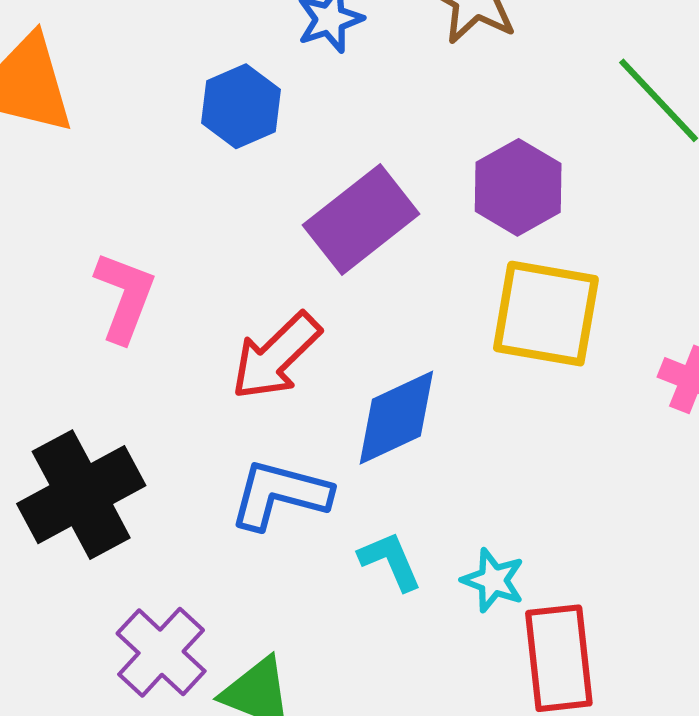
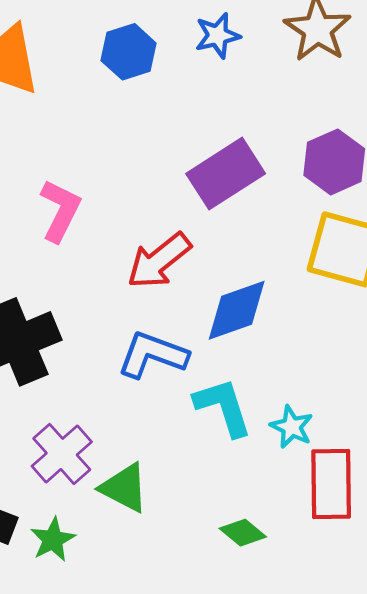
blue hexagon: (241, 106) -> (129, 52), moved
cyan L-shape: (390, 561) -> (223, 407), size x1.4

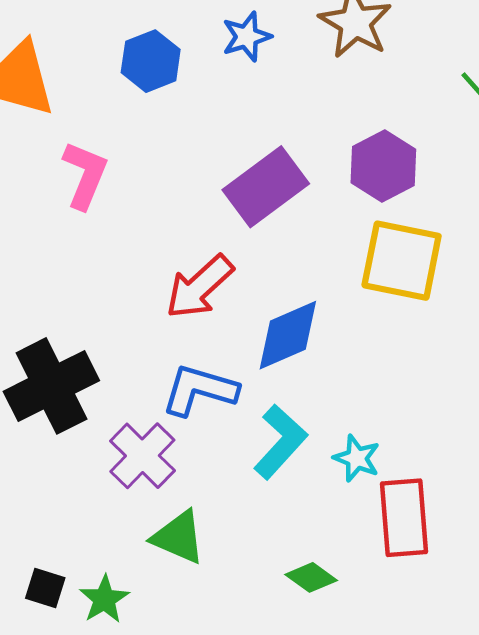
pink L-shape: (60, 211) -> (85, 175), moved
cyan L-shape: (223, 407) -> (280, 442), turned 64
purple cross: (62, 454) -> (142, 456), moved

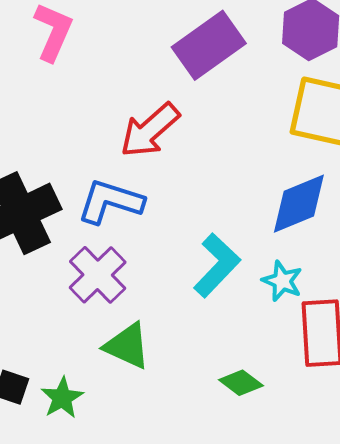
blue diamond: (288, 335) -> (299, 204), moved
blue L-shape: (200, 390) -> (110, 202), moved

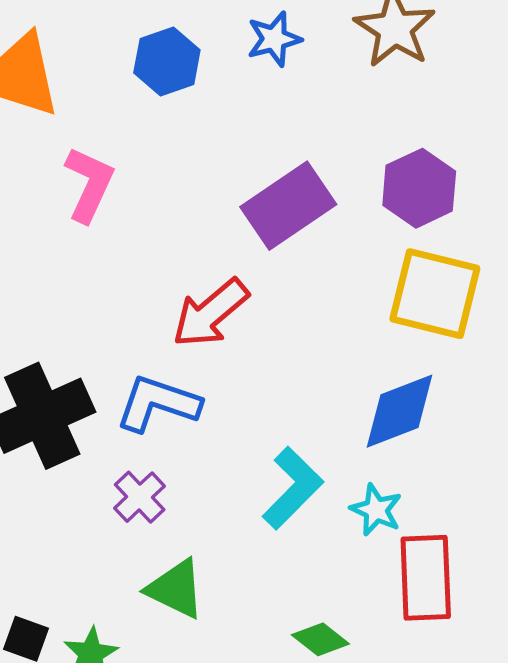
purple cross: (98, 275) -> (140, 497), size x0.7

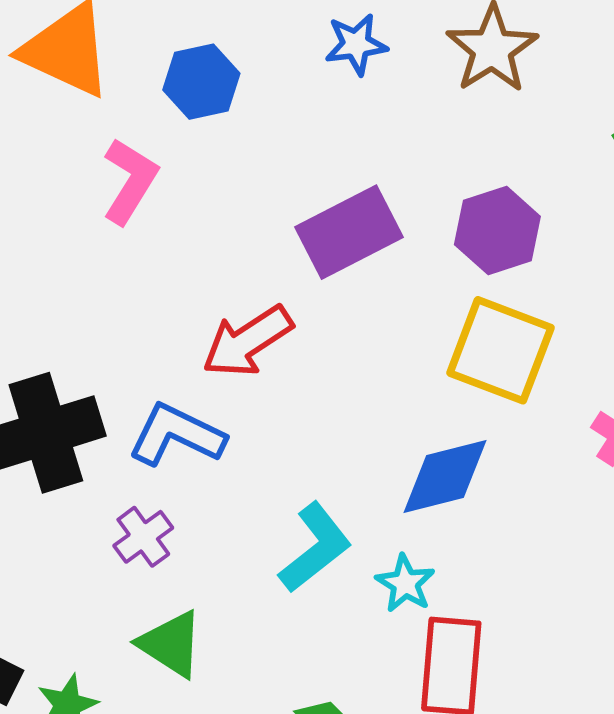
blue hexagon: (167, 61) -> (201, 82), moved

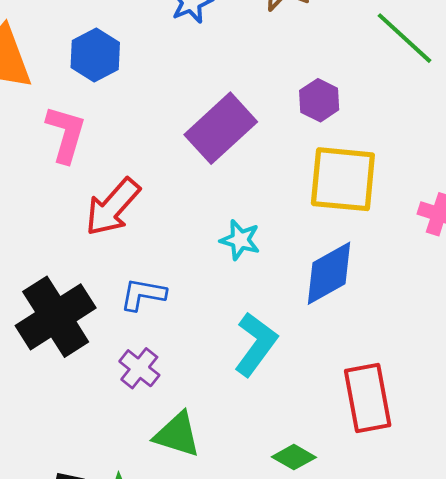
purple hexagon: (497, 231) -> (319, 100), size x0.7
red arrow: (247, 341) -> (113, 207), moved
blue L-shape: (177, 435) -> (143, 294), size x0.7
cyan star: (405, 583) -> (240, 240), moved

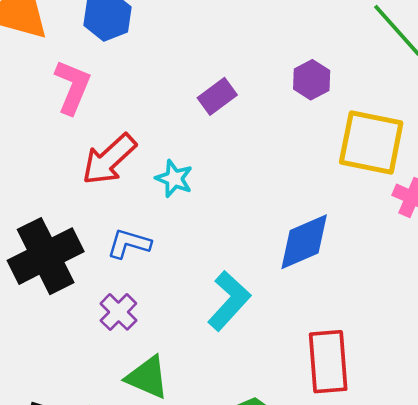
purple rectangle: (221, 128) -> (217, 96), size x0.6
yellow square: (343, 179) -> (371, 142), moved
cyan star: (240, 240) -> (174, 179), moved

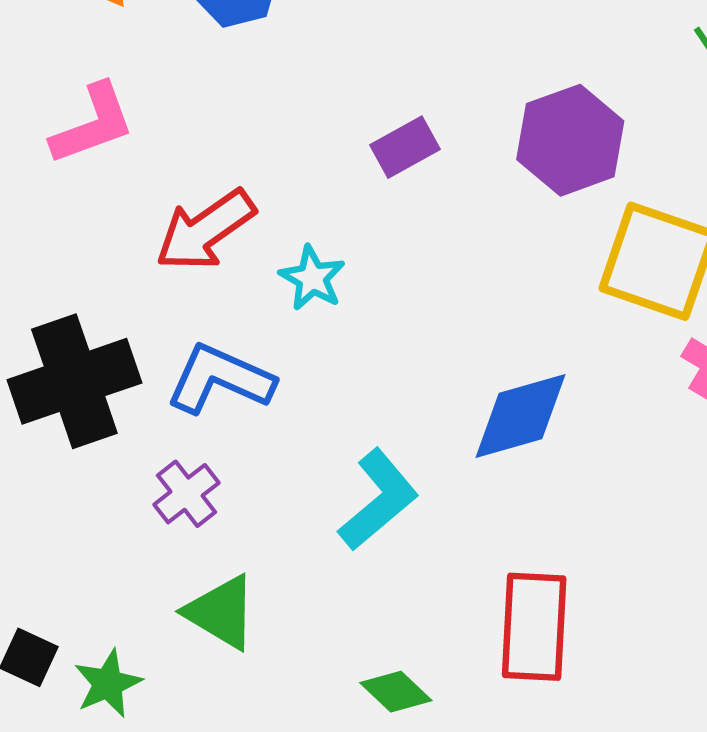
purple hexagon: (312, 80) -> (570, 140), size x1.6
pink L-shape: (72, 87) -> (93, 124), moved, turned 40
blue L-shape: (129, 244) -> (220, 379), size x1.4

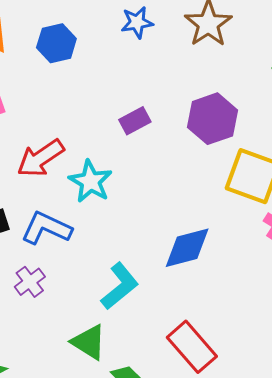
cyan star: (312, 278) -> (90, 181), size x1.4
green triangle: (221, 612) -> (89, 342), moved
red rectangle: (534, 627) -> (192, 347), turned -45

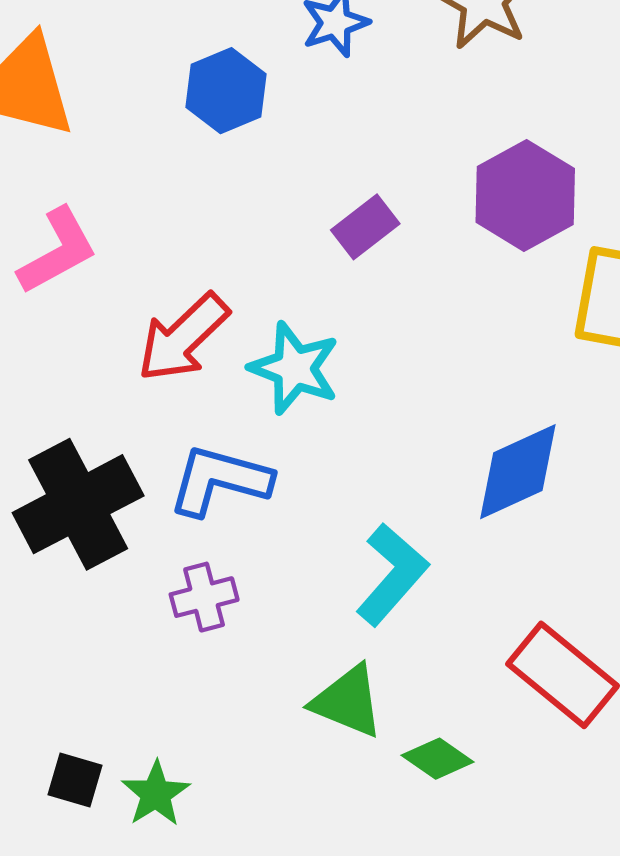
blue hexagon: (56, 43) -> (226, 91), moved
purple cross: (30, 282) -> (204, 597), turned 32

